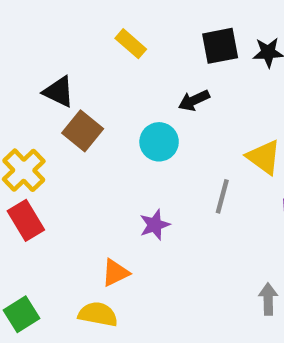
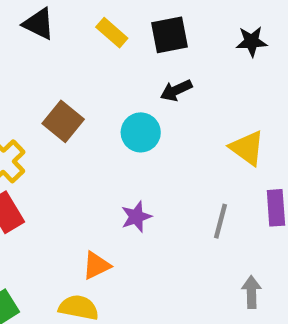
black square: (220, 46) -> (169, 35), moved
black triangle: (59, 92) -> (39, 24), moved
gray line: (222, 196) -> (220, 221), moved

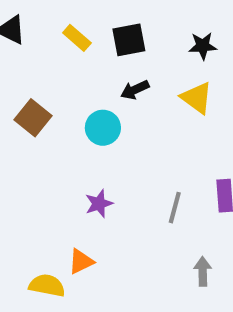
yellow triangle: (247, 148) -> (197, 98), moved
orange triangle: (96, 265) -> (81, 261), moved

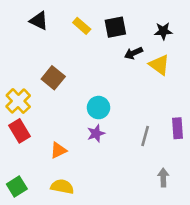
black arrow: (135, 90) -> (133, 53), moved
cyan circle: (103, 128) -> (98, 108), moved
orange triangle: (81, 261) -> (58, 150), moved

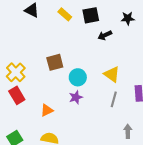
yellow triangle: (159, 65) -> (112, 74), moved
brown square: (53, 78) -> (55, 62), moved, turned 36

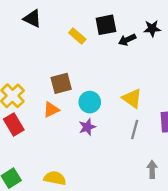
yellow rectangle: (65, 14) -> (77, 36), moved
black arrow: (105, 35) -> (127, 40), moved
orange triangle: (47, 110) -> (51, 110), moved

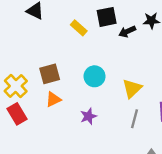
brown square: (61, 83) -> (50, 74), moved
yellow triangle: (132, 98) -> (132, 88), turned 40
cyan circle: (90, 102) -> (95, 76), moved

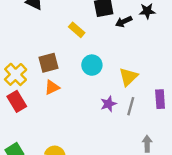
yellow rectangle: (79, 28) -> (77, 30), moved
purple star: (88, 116) -> (108, 104), moved

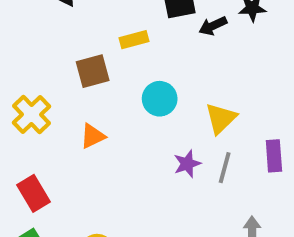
yellow rectangle: (77, 30) -> (134, 40), turned -56
brown square: (48, 63) -> (93, 71), moved
red rectangle: (17, 101) -> (33, 193), moved

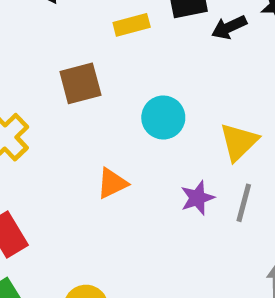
yellow rectangle: (134, 40) -> (132, 25), moved
orange triangle: (93, 136) -> (112, 183), moved

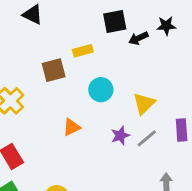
yellow rectangle: (132, 25) -> (83, 51), moved
gray line: (244, 203) -> (147, 138), turned 35

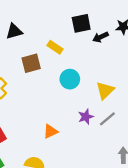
black triangle: (33, 15) -> (14, 31), moved, turned -42
yellow rectangle: (83, 51) -> (55, 47), turned 49
orange triangle: (72, 127) -> (50, 131), moved

